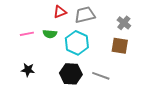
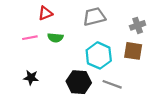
red triangle: (60, 12) -> (45, 13), moved
gray cross: (124, 23) -> (138, 25), turned 32
cyan hexagon: (77, 43) -> (99, 55), moved

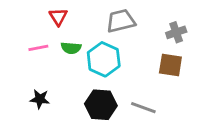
red triangle: (45, 13) -> (58, 17), turned -40
cyan hexagon: (99, 55) -> (104, 59), moved

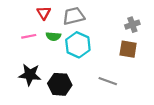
gray trapezoid: (121, 21) -> (74, 16), moved
black star: (40, 99) -> (30, 75), size x1.5
black hexagon: (101, 105) -> (60, 84), moved

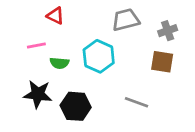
red triangle: (44, 13) -> (55, 16), turned -32
gray trapezoid: (74, 16) -> (126, 20), moved
green semicircle: (53, 36) -> (59, 63), moved

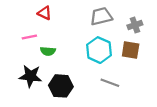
cyan hexagon: (99, 56) -> (99, 50), moved

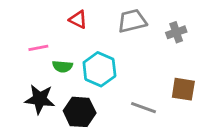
red triangle: (45, 13) -> (78, 20), moved
cyan hexagon: (99, 50) -> (99, 69), moved
brown square: (131, 50) -> (183, 89), moved

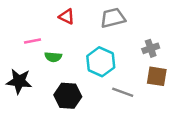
gray cross: (176, 32) -> (151, 48), moved
cyan hexagon: (99, 69) -> (101, 62), moved
black star: (40, 99) -> (19, 81), moved

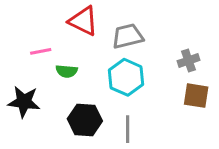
red triangle: (67, 17) -> (83, 21), size x1.5
gray trapezoid: (113, 18) -> (128, 36), moved
gray line: (123, 92) -> (128, 129), moved, turned 70

